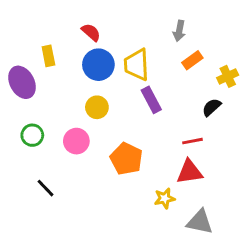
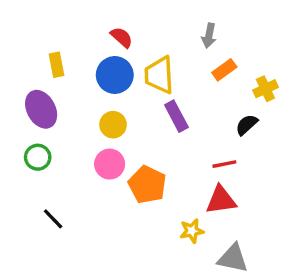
red semicircle: (91, 32) -> (122, 37), moved
purple ellipse: (22, 82) -> (41, 109), moved
pink circle: (76, 141) -> (110, 164), moved

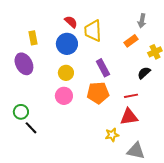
gray arrow: (209, 36) -> (142, 21), moved
yellow trapezoid: (159, 75) -> (93, 31), moved
green circle: (38, 157) -> (21, 112), moved
orange pentagon: (147, 185) -> (98, 93), moved, turned -30

